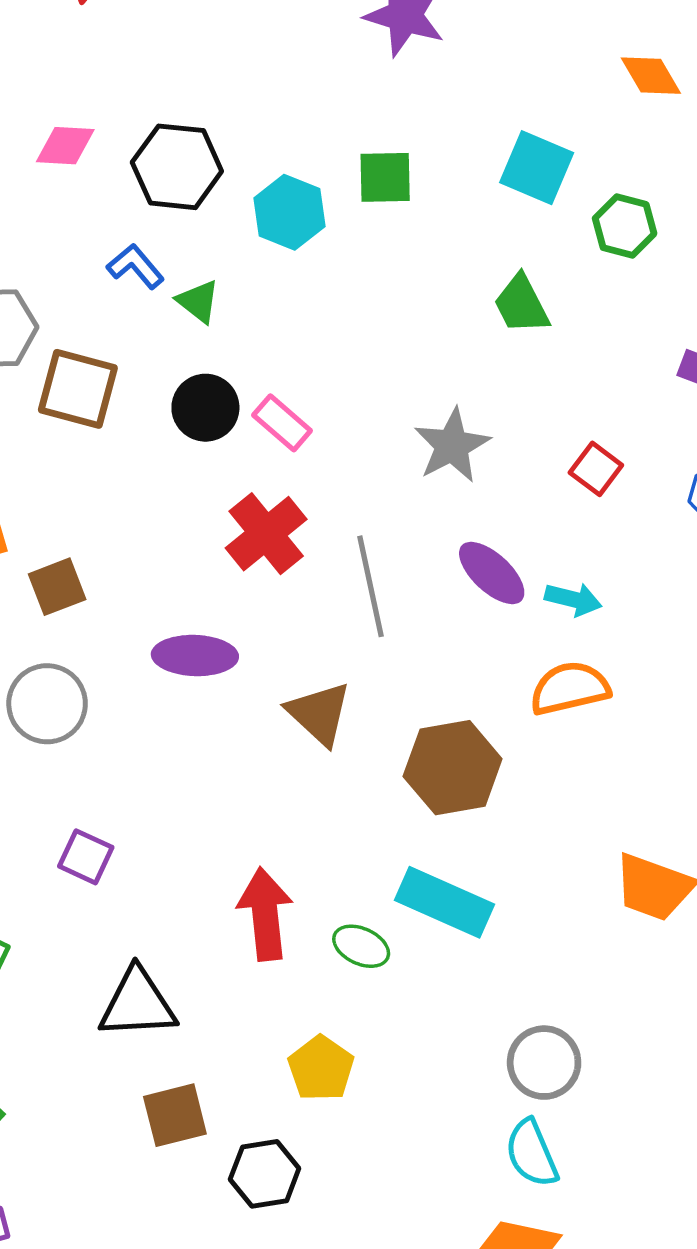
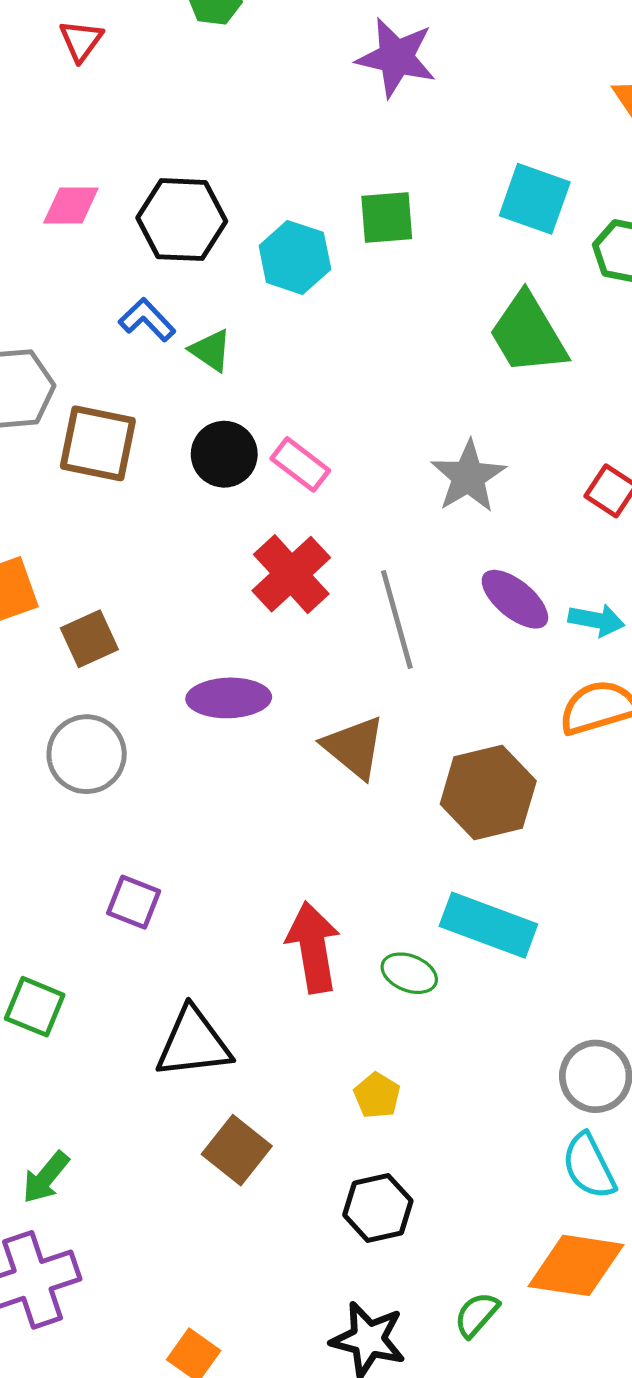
green trapezoid: (521, 304) -> (528, 334), size x1.4
yellow pentagon: (321, 1068) -> (377, 1095), size x0.7
brown square: (175, 1115) -> (237, 1150), turned -34
black hexagon: (265, 1174) -> (378, 1208), moved

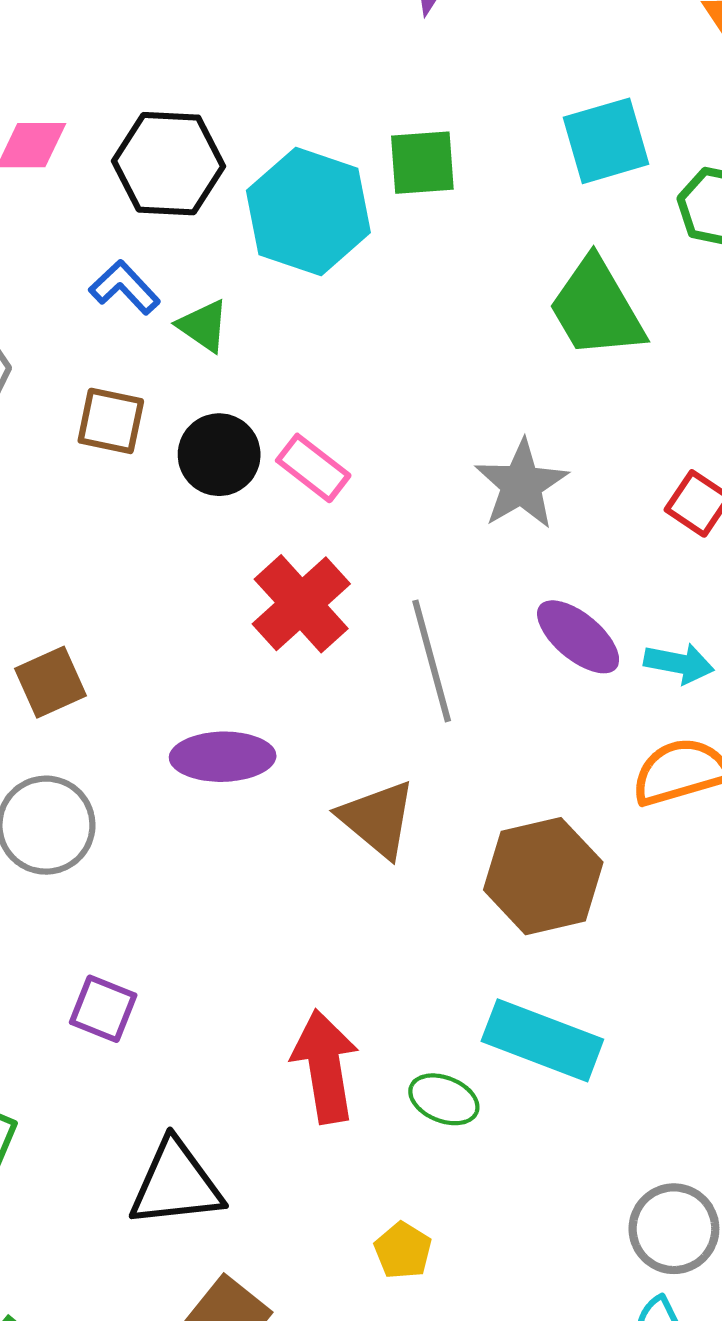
cyan square: (535, 199) -> (606, 141), turned -36
cyan hexagon: (295, 257) -> (308, 211), size x1.4
brown square: (98, 443) -> (111, 421), moved, size x0.7

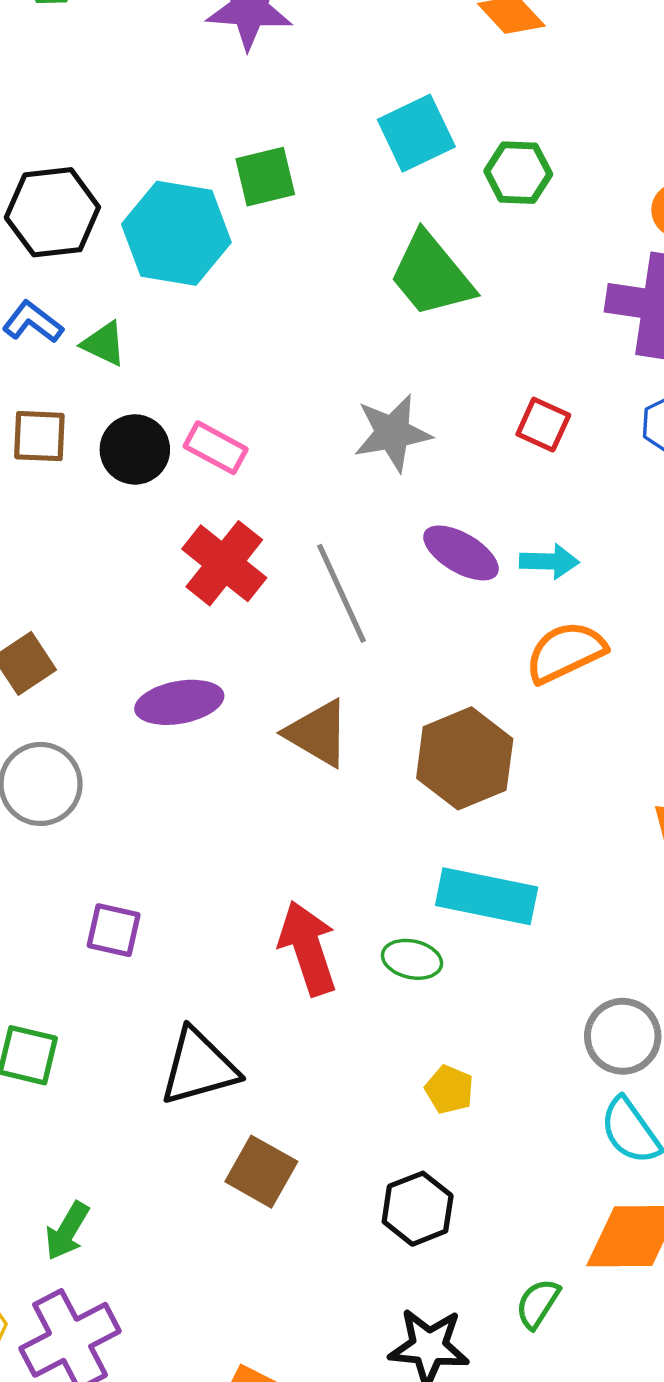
gray star: (521, 484) -> (392, 433), turned 30
yellow pentagon: (403, 1250) -> (449, 1090), moved

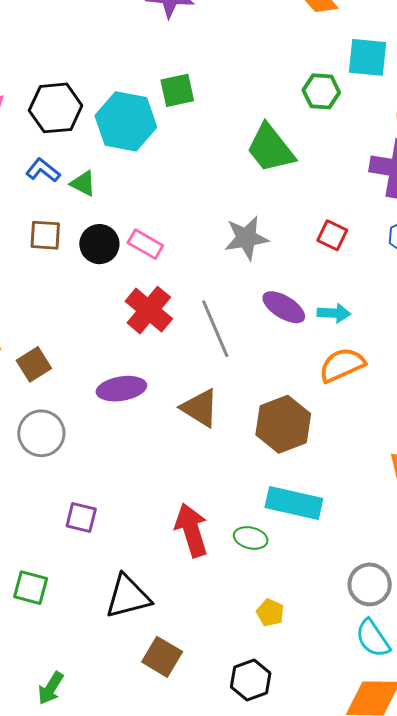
cyan square: (416, 133) -> (368, 57), moved, turned 30

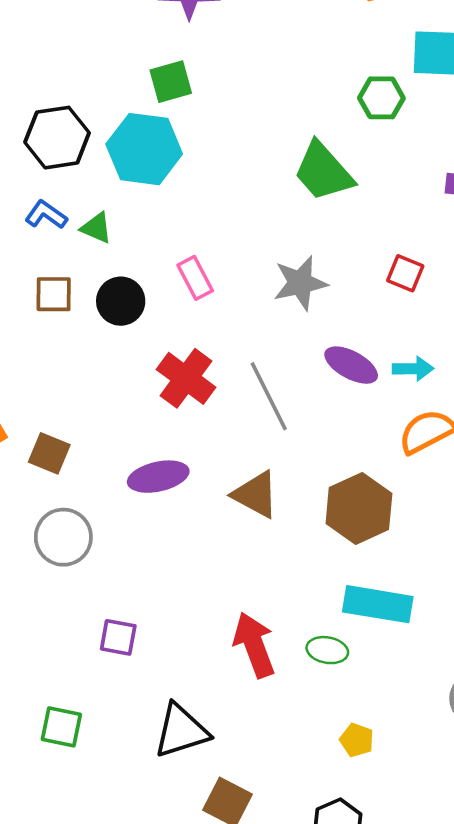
green square: (177, 90) -> (171, 82), moved
pink rectangle: (145, 244) -> (195, 278), moved, turned 36
brown square: (34, 364) -> (49, 453), turned -32

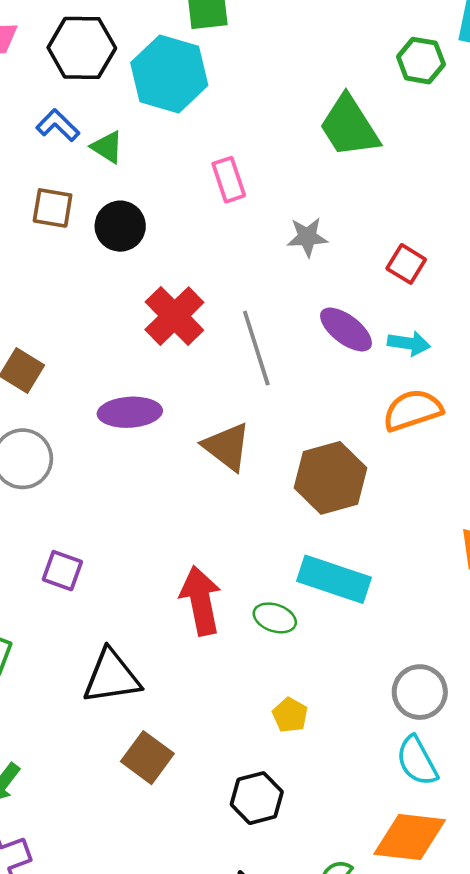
red square: (405, 273) -> (406, 264), moved
pink rectangle: (195, 278) -> (229, 180), moved
gray star: (300, 283) -> (307, 237), size x0.7

